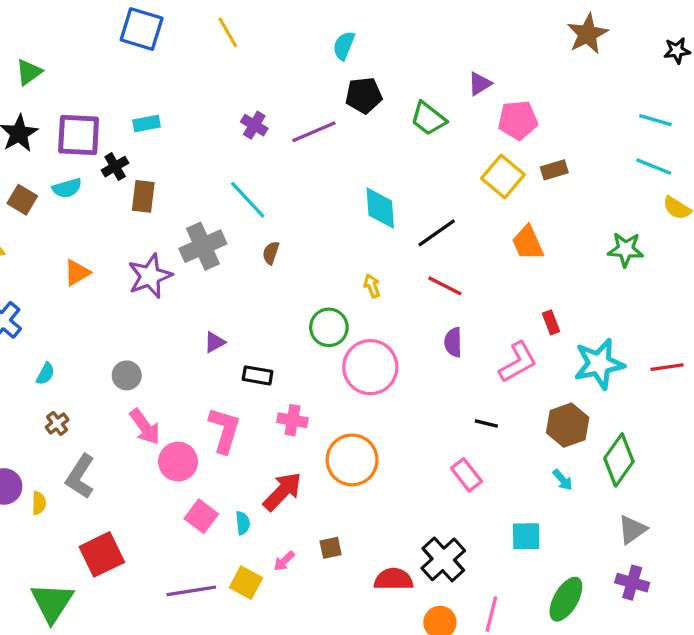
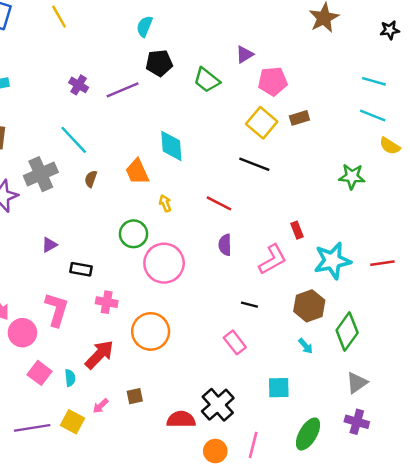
black line: (437, 233) -> (254, 164), moved, turned 56
orange trapezoid: (528, 243) -> (137, 172), moved

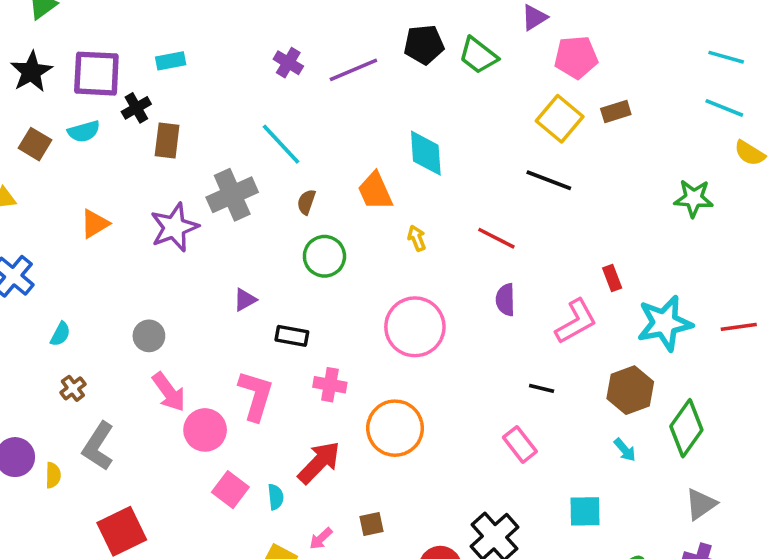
black pentagon: (159, 63) -> (424, 45), moved
green circle: (134, 234) -> (324, 256), moved

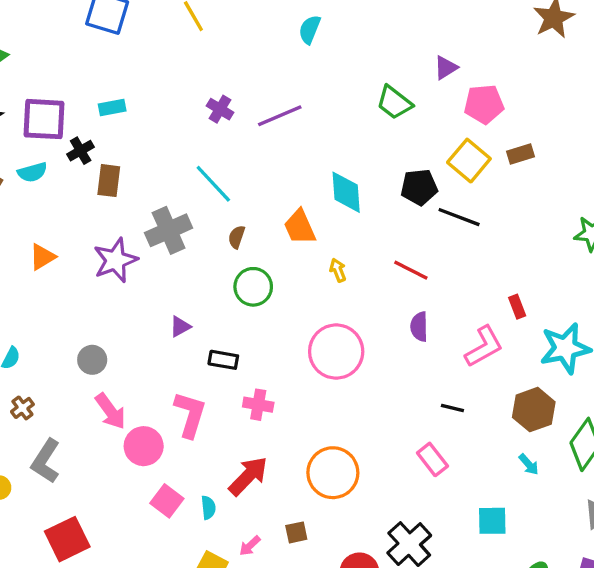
black pentagon: (424, 45) -> (419, 187), moved
orange circle: (395, 428) -> (333, 473), moved

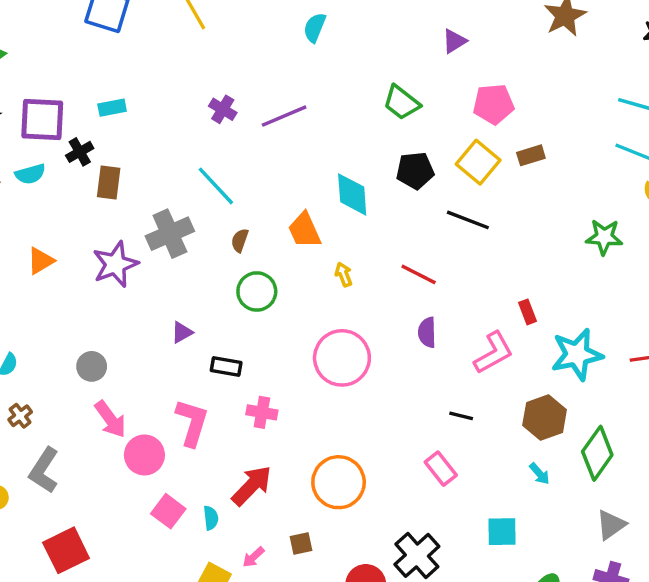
purple triangle: (446, 68) -> (454, 41), moved
black pentagon: (419, 187) -> (415, 171), moved

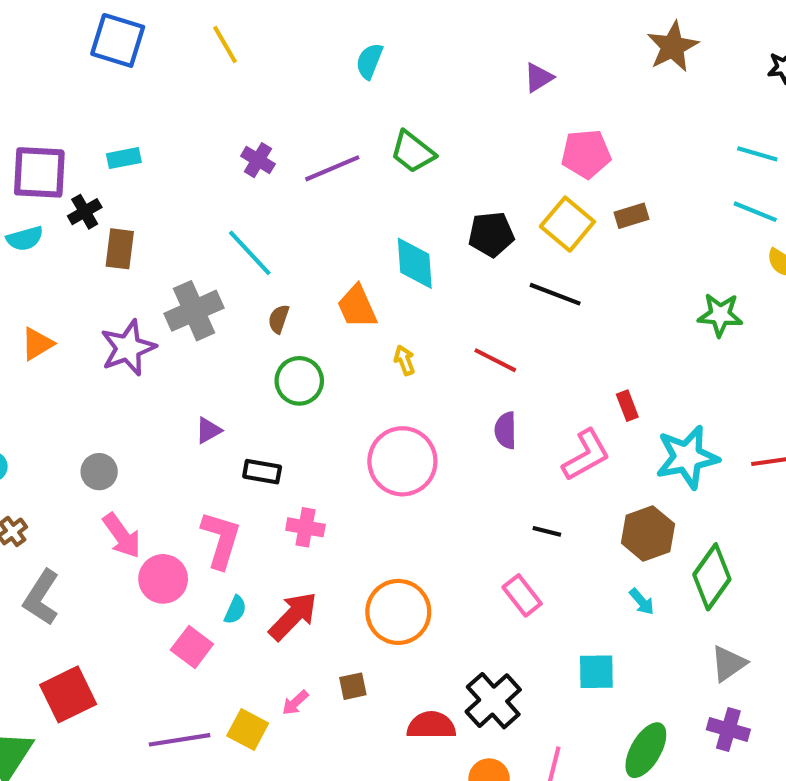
green trapezoid: (402, 102) -> (413, 152), moved
cyan semicircle: (211, 518) -> (235, 610), moved, turned 30

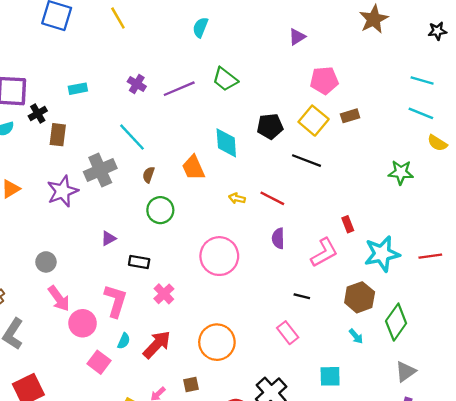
cyan rectangle: (124, 158) -> (78, 89), moved
yellow arrow: (404, 360) -> (237, 198), moved, turned -56
pink cross: (305, 527) -> (164, 294), turned 36

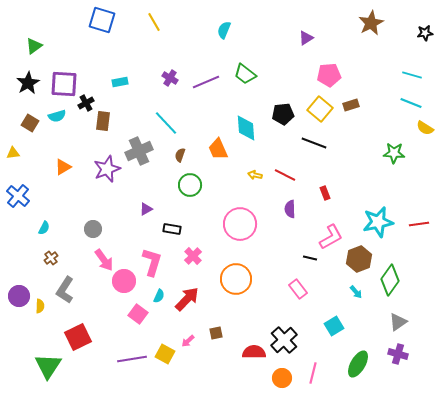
red rectangle: (348, 224) -> (325, 193), moved
pink L-shape: (324, 253) -> (331, 237), moved
orange circle: (217, 342) -> (236, 279), moved
cyan square: (330, 376) -> (334, 326), turned -30

